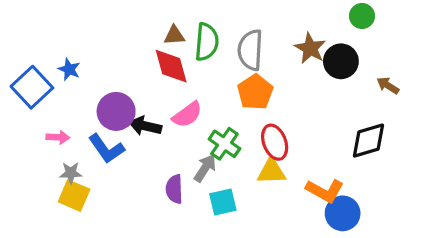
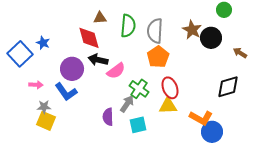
brown triangle: (174, 35) -> (100, 18), moved
red diamond: (171, 66) -> (89, 38), moved
black arrow: (145, 126) -> (98, 60), moved

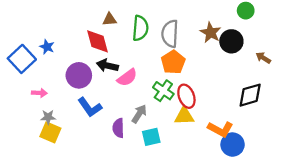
green cross: (139, 89) -> (163, 91), moved
blue L-shape: (66, 92) -> (90, 107), moved

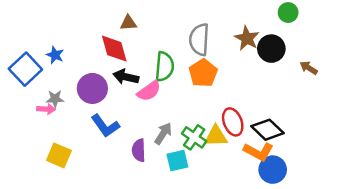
green semicircle: (140, 28) -> (164, 67), moved
green cross: (163, 91) -> (194, 137), moved
black diamond: (250, 95) -> (267, 130), moved, turned 60
red ellipse: (186, 96) -> (233, 122), moved
gray star: (48, 117) -> (55, 99), moved

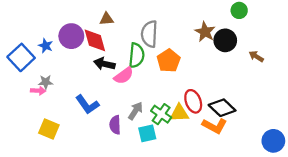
gray semicircle: (199, 40) -> (149, 34), moved
purple circle: (92, 88) -> (71, 36), moved
blue circle: (273, 170) -> (273, 141), moved

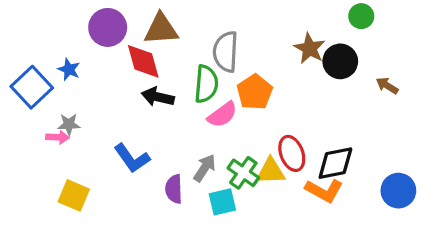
brown triangle: (107, 19) -> (161, 29), size x1.6
purple circle: (71, 36) -> (108, 27), moved
pink semicircle: (124, 76) -> (222, 115), moved
black diamond: (222, 108) -> (335, 163), turned -55
blue circle: (273, 141) -> (398, 191), moved

